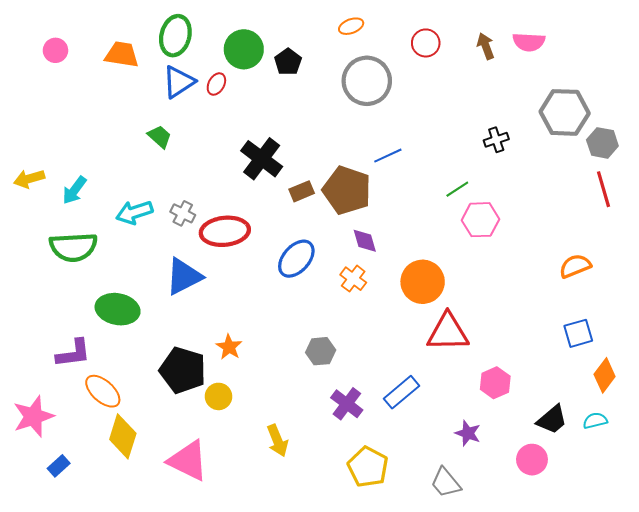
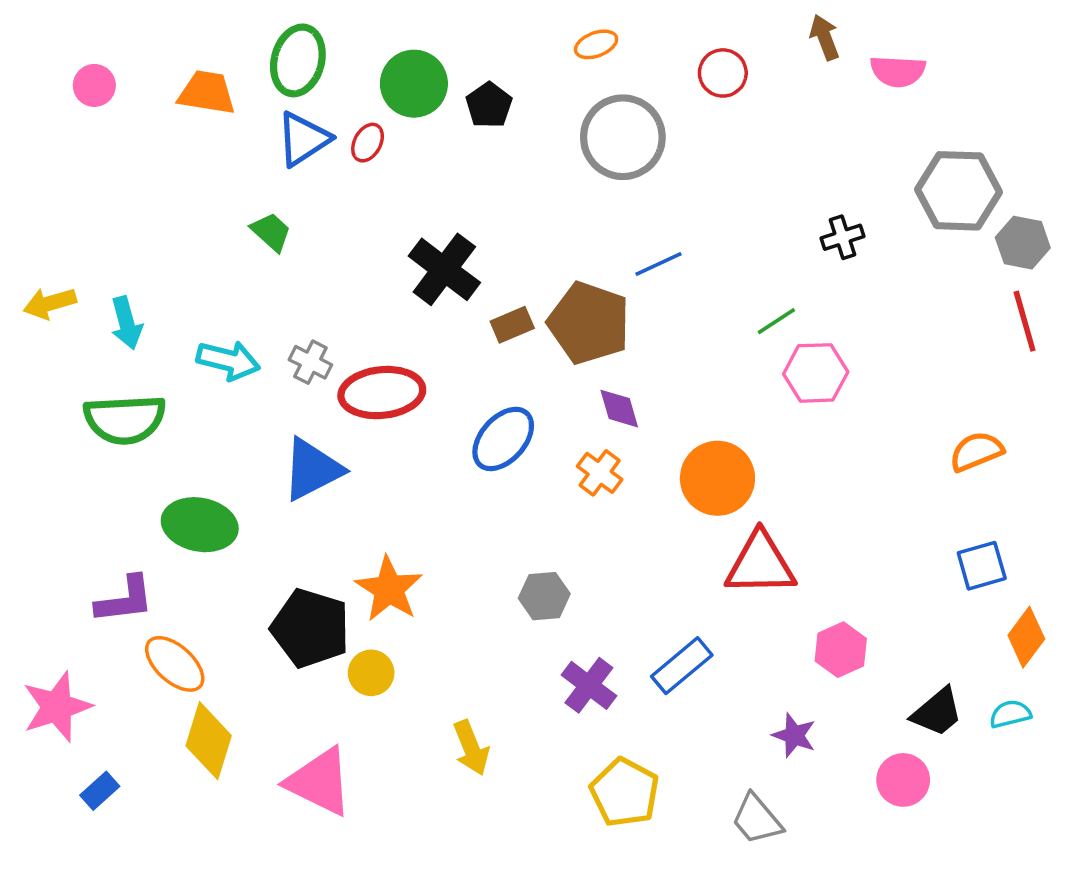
brown arrow: (486, 46) -> (825, 37), moved
cyan arrow: (74, 190) -> (127, 323), turned -52
cyan arrow: (134, 212) -> (228, 360), turned -148
orange star: (229, 347) -> (389, 589), size x1.5

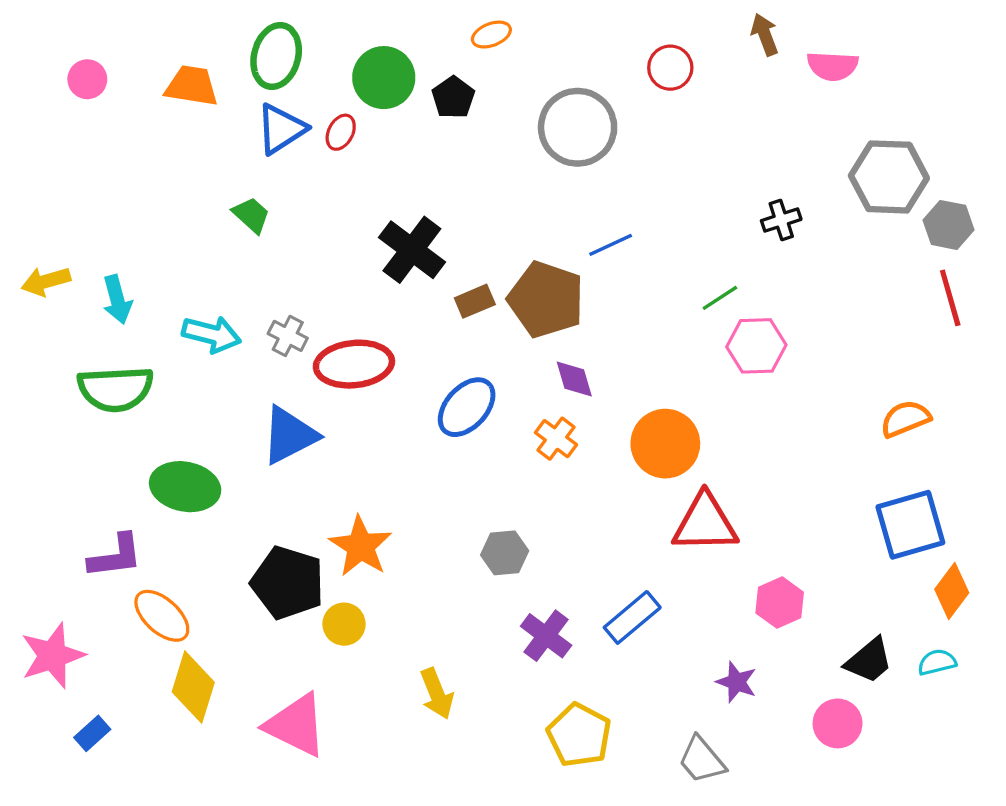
orange ellipse: (596, 44) -> (491, 35), moved
blue square: (982, 566) -> (910, 525), size x1.5

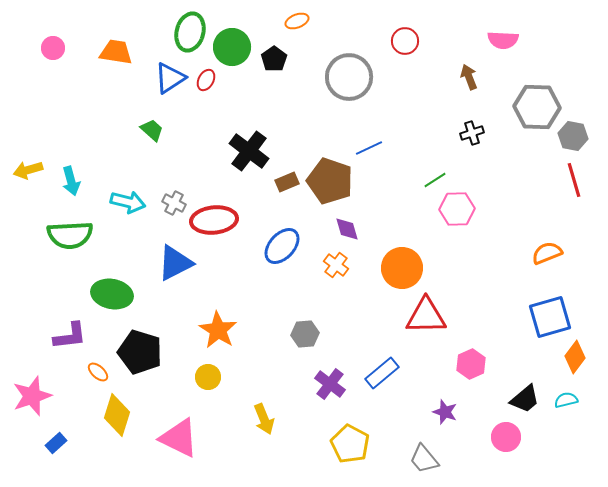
brown arrow: (765, 35) -> (469, 77), moved
green ellipse: (276, 56) -> (190, 32), moved
black pentagon: (288, 583) -> (140, 352), moved
orange ellipse: (162, 616) -> (98, 372), size x0.6

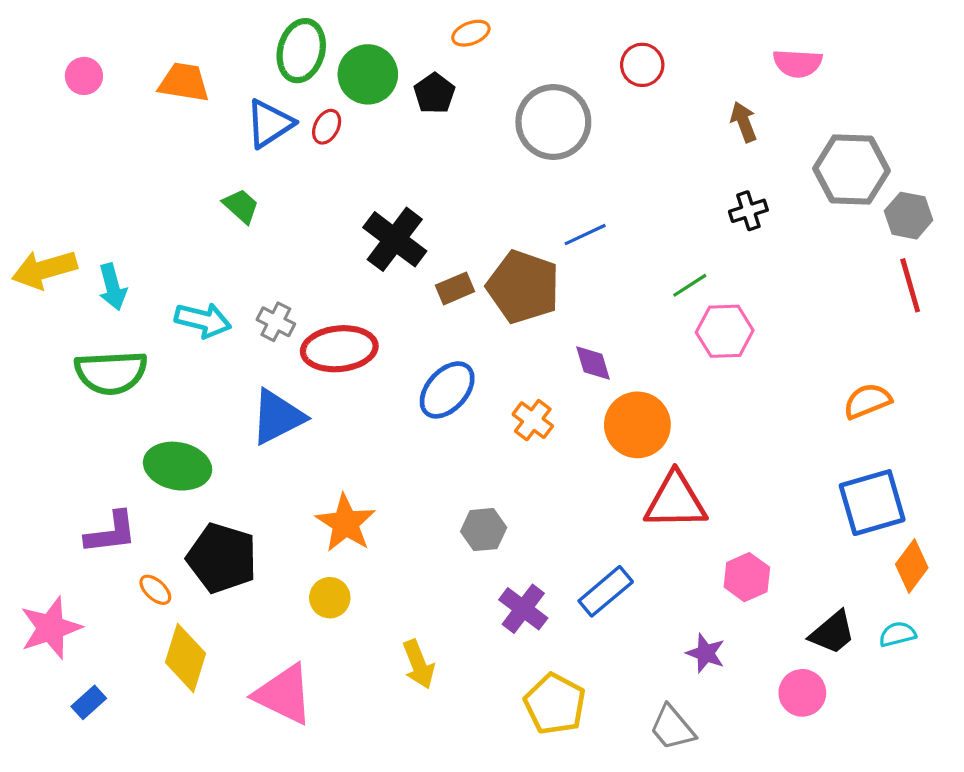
yellow arrow: (28, 170) -> (44, 269), size x1.4
purple diamond: (347, 229) -> (593, 363), moved

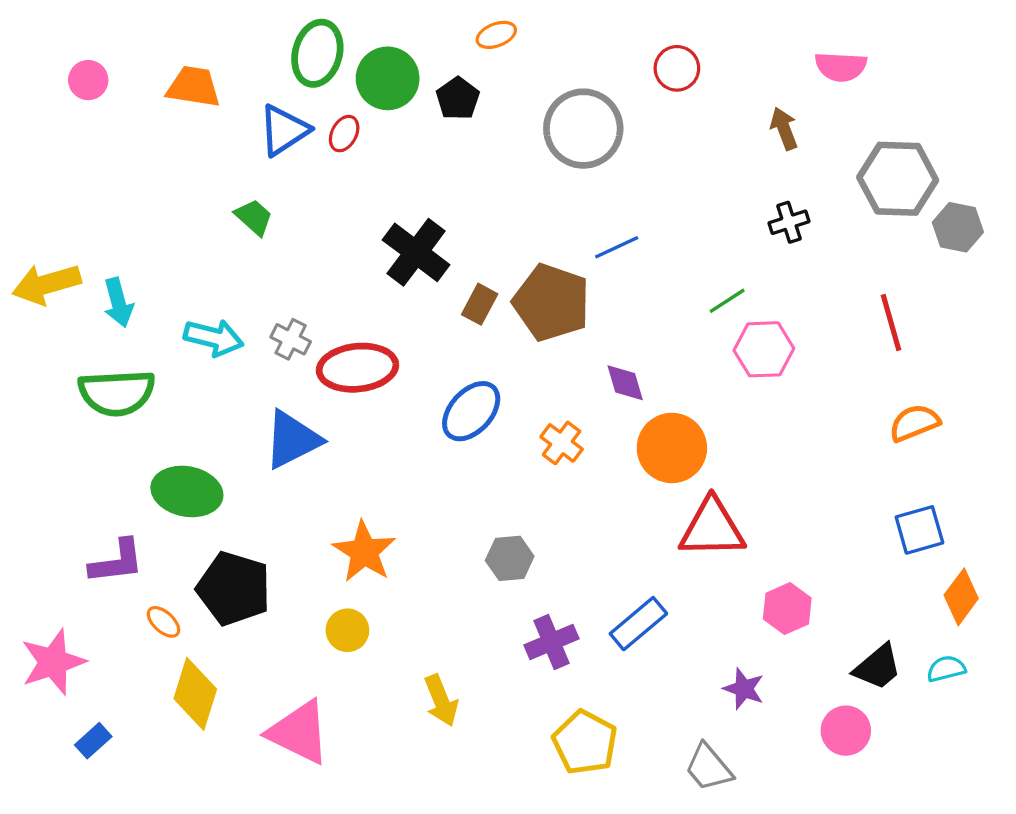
red line: (910, 285) -> (891, 323), moved
brown rectangle: (455, 288) -> (480, 304), turned -39
blue square: (872, 503) -> (919, 530), size x0.7
purple cross: (523, 609) -> (551, 642), turned 30

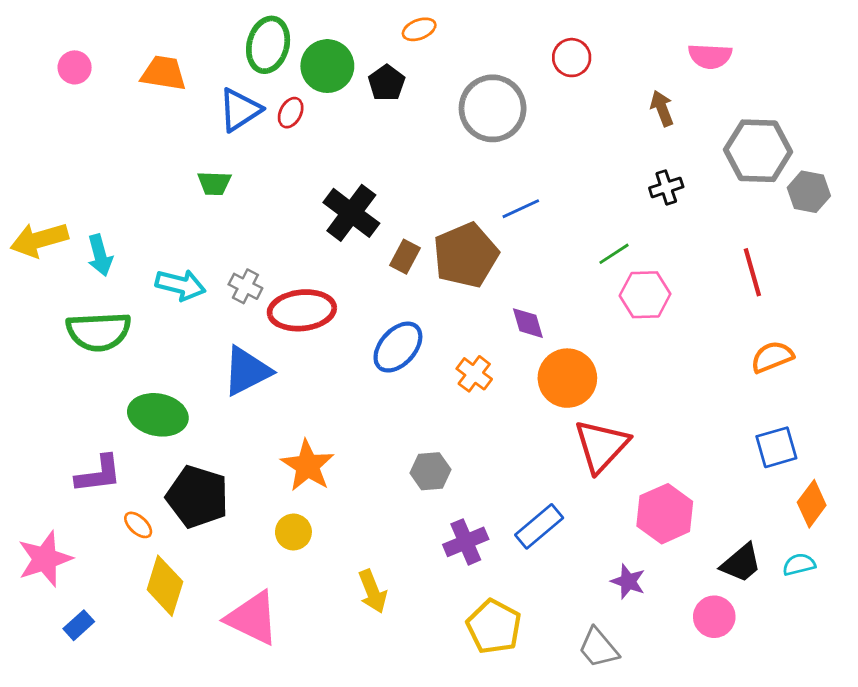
green trapezoid: (254, 217) -> (214, 183), turned 140
brown pentagon: (551, 302) -> (466, 255), turned 30
red triangle: (712, 528) -> (601, 446), turned -46
pink hexagon: (787, 609) -> (665, 514), size x1.4

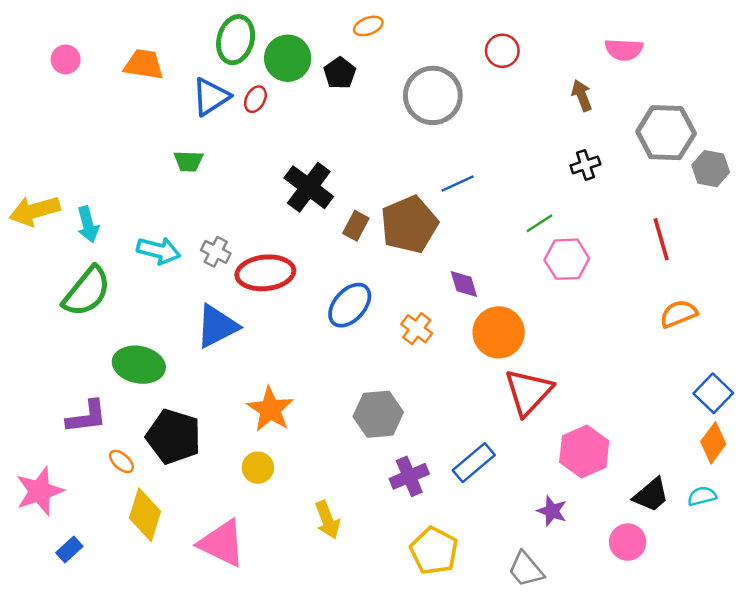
green semicircle: (99, 331) -> (87, 291), turned -48
blue square: (776, 447) -> (713, 393), moved, turned -30
gray hexagon: (430, 471) -> (378, 414), size x1.4

